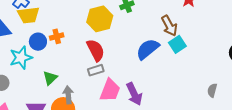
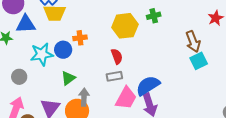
blue circle: (38, 42) -> (63, 50), moved
blue semicircle: (148, 49) -> (148, 86), moved
red semicircle: (96, 50) -> (117, 56), size x0.7

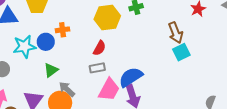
red semicircle: (117, 56) -> (99, 48), turned 49
gray arrow: (84, 97) -> (67, 89), turned -48

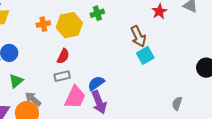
orange cross: (63, 30) -> (43, 24), moved
blue semicircle: (131, 77) -> (96, 83), size x0.7

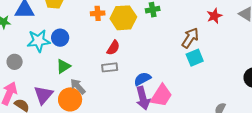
brown arrow: (138, 36) -> (190, 38), turned -130
pink trapezoid: (75, 97) -> (161, 96), moved

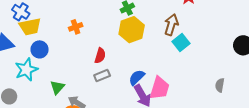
yellow hexagon: (123, 18) -> (132, 30), moved
blue circle: (60, 38) -> (40, 49), moved

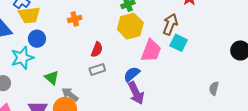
cyan square: (181, 42) -> (179, 43), turned -30
green triangle: (57, 87) -> (52, 78), turned -35
pink trapezoid: (160, 88) -> (151, 51), moved

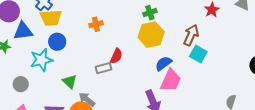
pink trapezoid: (151, 51) -> (171, 80), moved
gray rectangle: (97, 70) -> (103, 68), moved
blue semicircle: (132, 74) -> (163, 63), moved

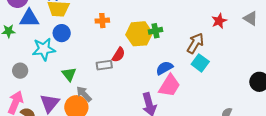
green cross: (150, 13) -> (156, 31), moved
yellow hexagon: (151, 35) -> (139, 34), moved

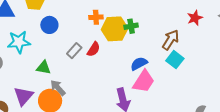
orange cross: (102, 21) -> (96, 17), moved
blue circle: (62, 33) -> (49, 25), moved
gray rectangle: (104, 65) -> (74, 51), moved, turned -42
green triangle: (69, 74) -> (44, 68), turned -42

